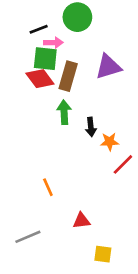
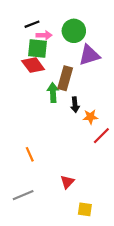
green circle: (77, 17) -> (74, 31), moved
brown rectangle: (68, 76) -> (65, 78), moved
orange line: (48, 187) -> (30, 154), moved
red triangle: (81, 221) -> (67, 182), turned -40

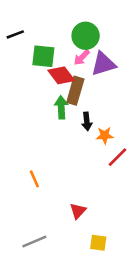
black line: (32, 24) -> (15, 34), moved
pink arrow: (44, 35) -> (82, 57), moved, turned 136
red diamond: (33, 65) -> (61, 75), moved
gray line: (23, 195) -> (34, 242), moved

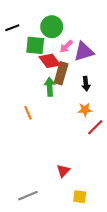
green circle: (86, 36) -> (52, 27), moved
black arrow: (87, 121) -> (86, 84), moved
orange line: (34, 179) -> (28, 113), moved

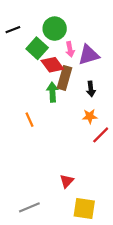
green square: (35, 45) -> (37, 48), turned 36
pink arrow: (66, 46) -> (70, 49), turned -56
yellow square: (80, 197) -> (84, 209), size x1.5

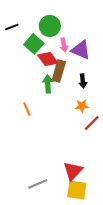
purple triangle: (89, 55) -> (81, 50), turned 40
red triangle: (67, 181) -> (73, 171), moved, size x1.5
gray line: (29, 207) -> (38, 184), moved

